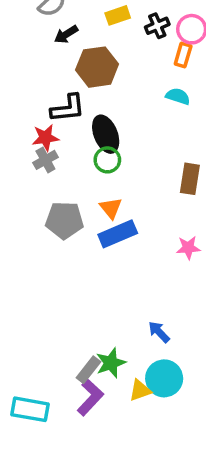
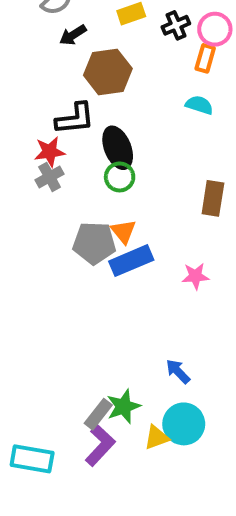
gray pentagon: (64, 220) -> (94, 243), moved
pink star: (188, 248) -> (195, 276), moved

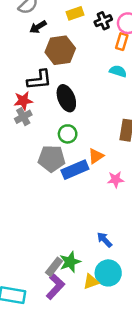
green circle: (120, 177) -> (68, 134), moved
orange triangle: (123, 231) -> (96, 156), moved, turned 35

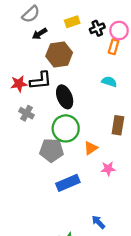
cyan semicircle: (118, 71) -> (109, 82), moved
red star: (23, 101) -> (19, 84), moved
gray cross: (23, 117) -> (26, 113), turned -32
green circle: (68, 134) -> (66, 128), size x1.6
blue rectangle: (75, 170) -> (68, 183), moved

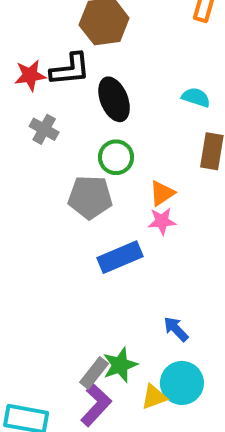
cyan semicircle: (109, 82) -> (196, 97), moved
green circle: (66, 128) -> (116, 157), size x0.7
pink star: (108, 169) -> (162, 221), moved

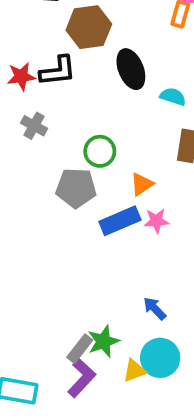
black ellipse: (114, 99) -> (131, 69), moved
pink star: (162, 221) -> (156, 221), moved
blue rectangle: (120, 257) -> (120, 221), moved

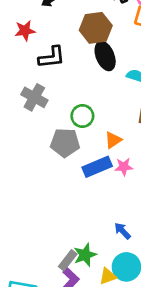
brown hexagon: (89, 27) -> (96, 28), moved
red star: (21, 76) -> (25, 31), moved
gray cross: (34, 126) -> (34, 97), size x1.4

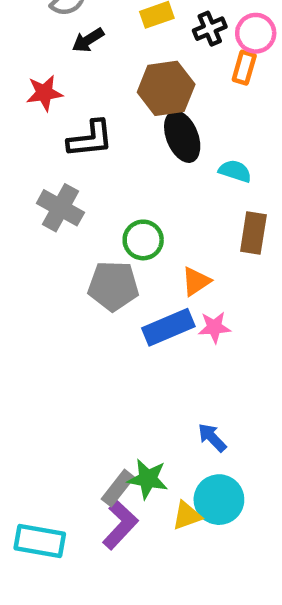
green star: (85, 255) -> (148, 479), turned 30

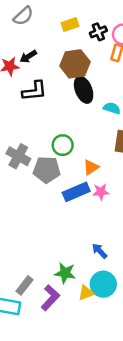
black arrow: (88, 40) -> (28, 56), moved
gray cross: (60, 208) -> (18, 156), moved
gray rectangle: (118, 488) -> (25, 285), moved

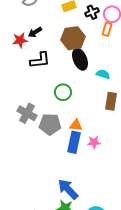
green circle: (63, 145) -> (63, 92), moved
orange triangle: (91, 167) -> (76, 125), moved, turned 40
blue rectangle: (76, 192) -> (74, 142), turned -55
blue arrow: (100, 251) -> (68, 189), moved, size x1.6

